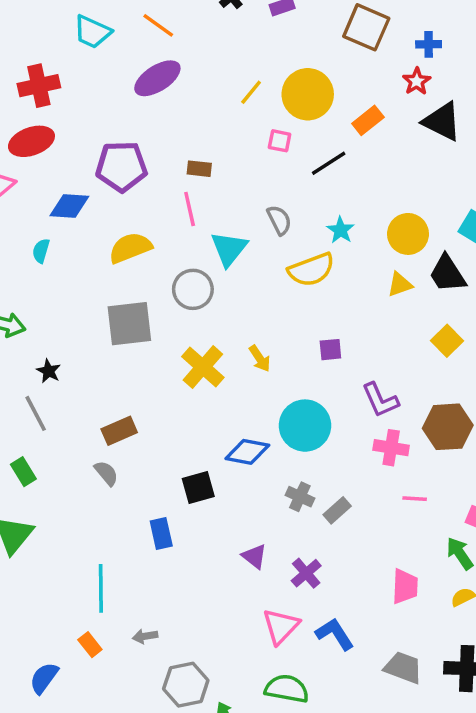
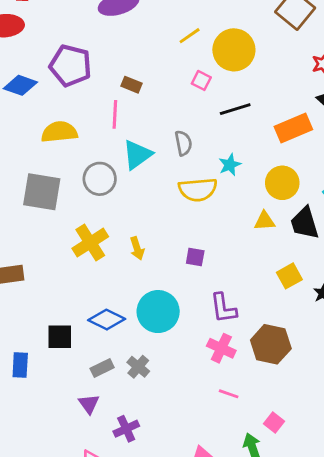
orange rectangle: (368, 120) -> (293, 128), moved, size x1.4
gray rectangle: (337, 510) -> (102, 368), moved

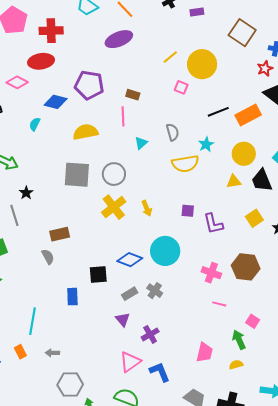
black line: (235, 109) -> (218, 112), moved
cyan triangle: (137, 155) -> (141, 143), size x0.6
gray circle: (100, 179) -> (114, 174), moved
purple L-shape: (223, 308) -> (213, 224), moved

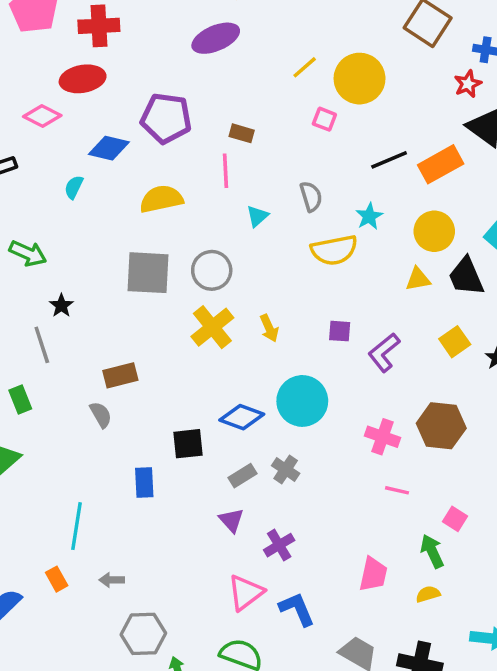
purple L-shape: (213, 224) -> (384, 353), turned 65

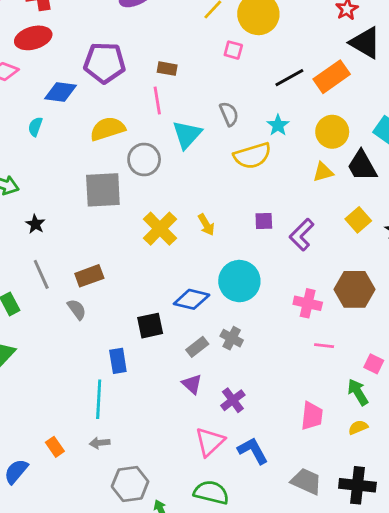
cyan triangle: (257, 216) -> (187, 135), size x1.6
gray circle: (212, 270) -> (144, 159), moved
gray line: (42, 345) -> (41, 274), moved
cyan line: (76, 526) -> (99, 399), moved

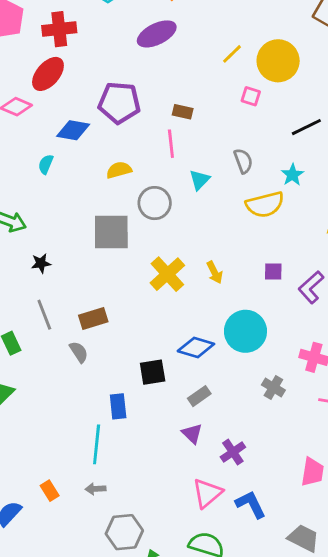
red ellipse: (33, 38) -> (48, 74), turned -36
yellow semicircle: (107, 129) -> (119, 170), size x0.7
cyan triangle: (187, 135) -> (200, 180), size x0.7
black star: (35, 224) -> (41, 263), turned 30
gray cross: (232, 338) -> (273, 387), moved

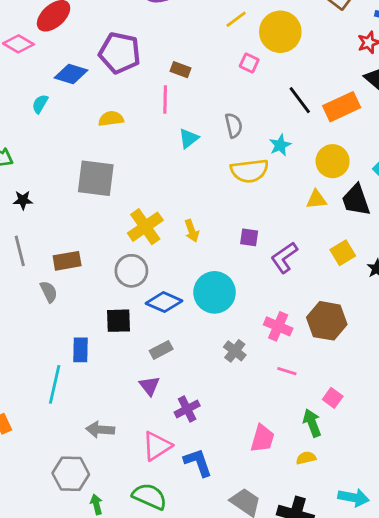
black line: (306, 127) -> (300, 100), turned 72
gray circle: (155, 203) -> (131, 271), moved
gray arrow: (95, 489) -> (100, 430), moved, size x1.4

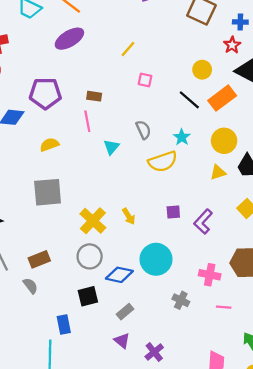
yellow circle: (280, 32) -> (202, 70), moved, size x0.6

